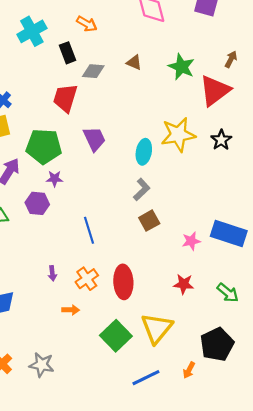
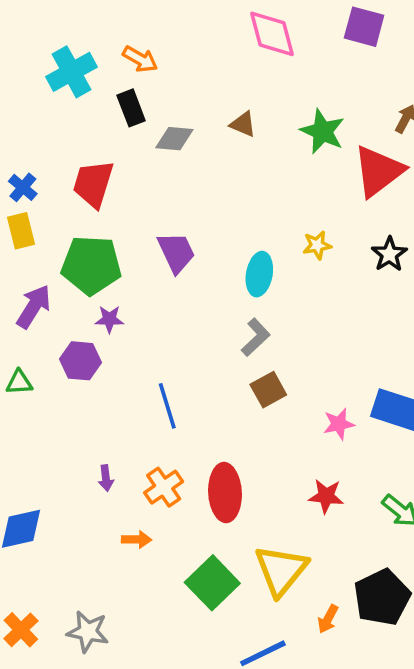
orange arrow: (87, 24) -> (140, 59), moved
red trapezoid: (65, 98) -> (93, 184), moved
yellow star: (178, 135) -> (317, 245), size x0.5
orange arrow: (189, 370) -> (328, 619), moved

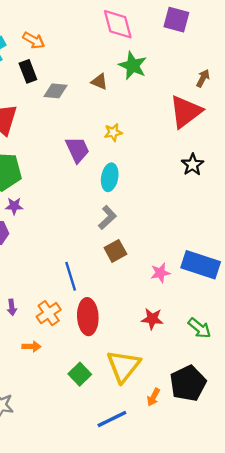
green star: (323, 131) -> (133, 66), moved
yellow star: (317, 245) -> (113, 132), moved
purple trapezoid: (176, 252) -> (77, 150), moved
blue line: (167, 406) -> (71, 276), moved
green square: (212, 583) -> (80, 374), size x0.7

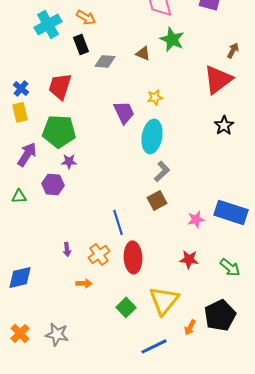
cyan ellipse: (110, 177) -> (152, 136), size x1.4
gray L-shape: (107, 218) -> (162, 171), moved

